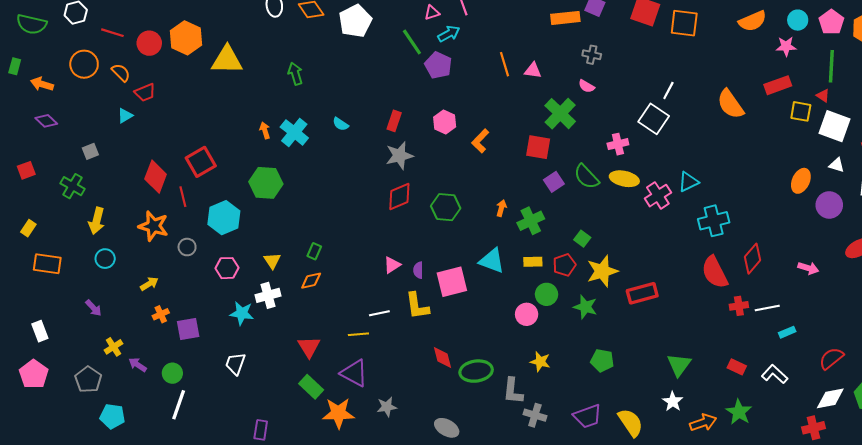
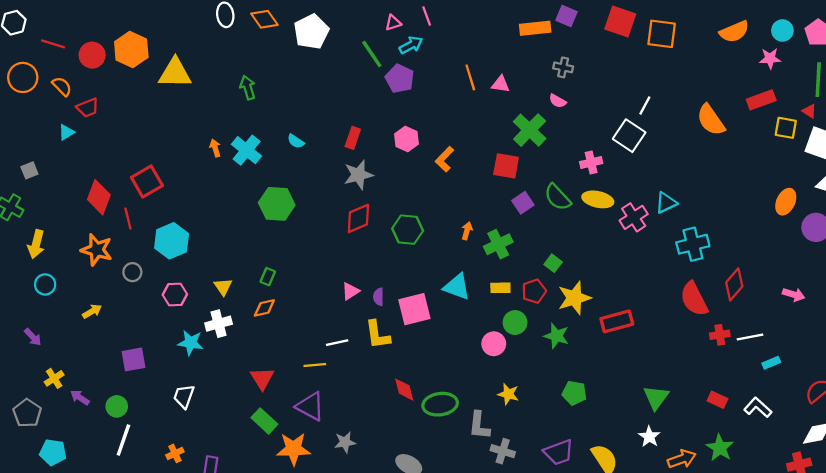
green hexagon: (266, 183) -> (277, 204), moved
orange cross: (161, 314) -> (175, 453), moved

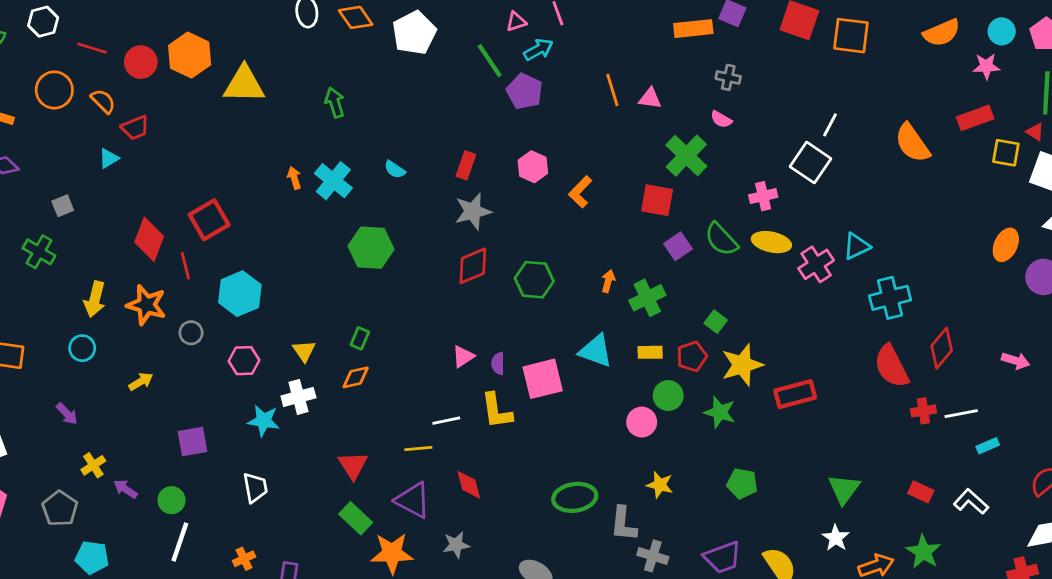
yellow arrow: (36, 244) -> (95, 299), moved
red diamond: (404, 390) -> (469, 485), moved
white trapezoid: (184, 396) -> (255, 488), turned 150

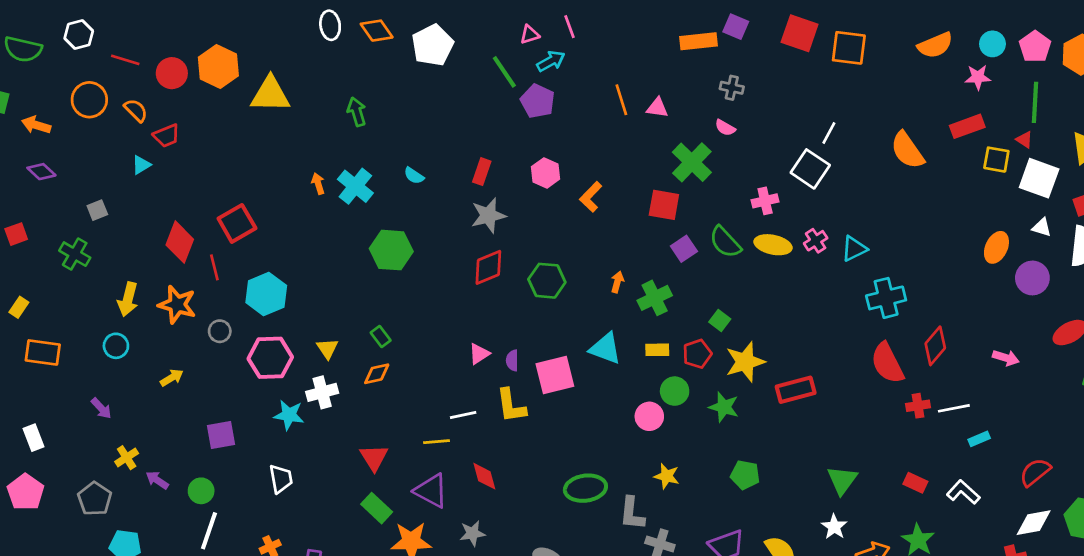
pink cross: (816, 264) -> (816, 241), moved, size x0.7
green rectangle: (360, 338) -> (381, 337), turned -60
pink hexagon: (244, 361) -> (270, 358), size x1.5

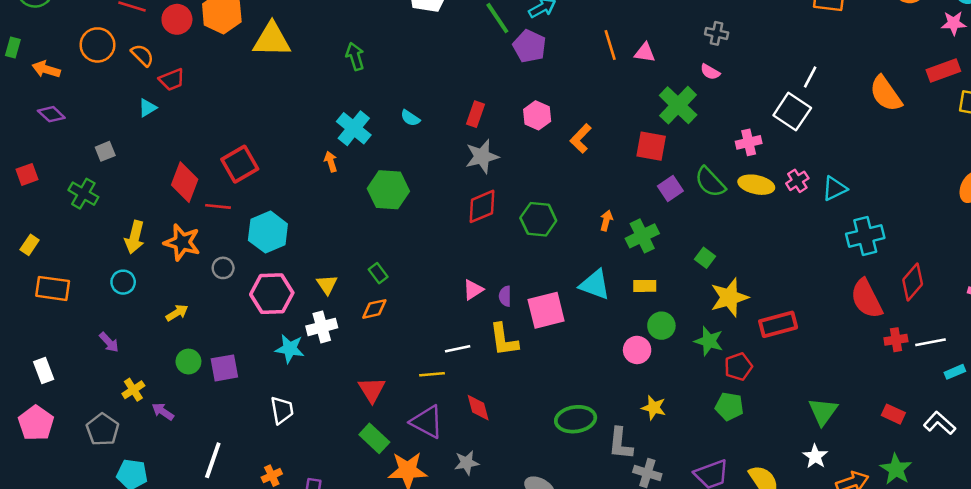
orange arrow: (318, 184) -> (331, 162), moved
red line: (214, 267) -> (218, 206), turned -70
red pentagon: (697, 354) -> (738, 367), moved
green circle: (201, 491) -> (188, 362), moved

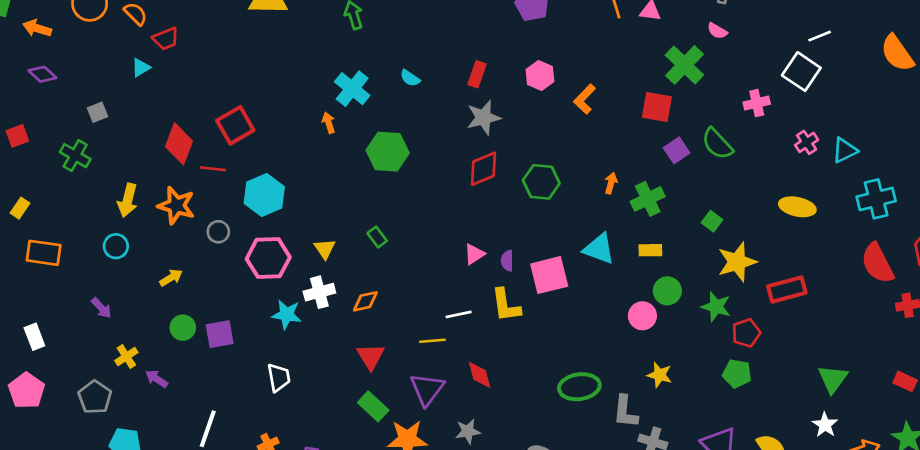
white line: (810, 77) -> (820, 36), turned 40
yellow ellipse: (756, 185) -> (797, 207), moved
orange diamond: (374, 309) -> (365, 301), moved
purple triangle: (427, 422) -> (427, 389), turned 39

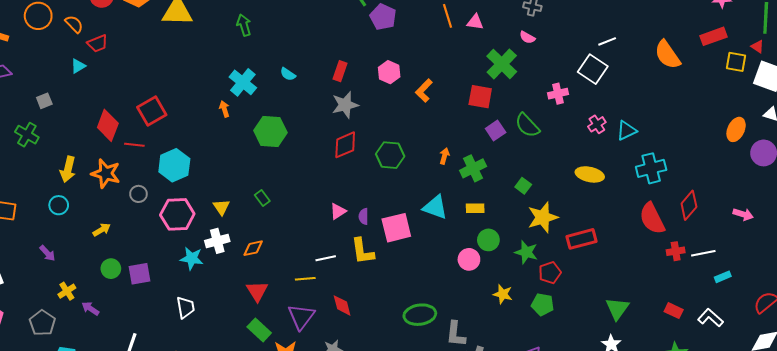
yellow star: (659, 375) -> (503, 294), moved

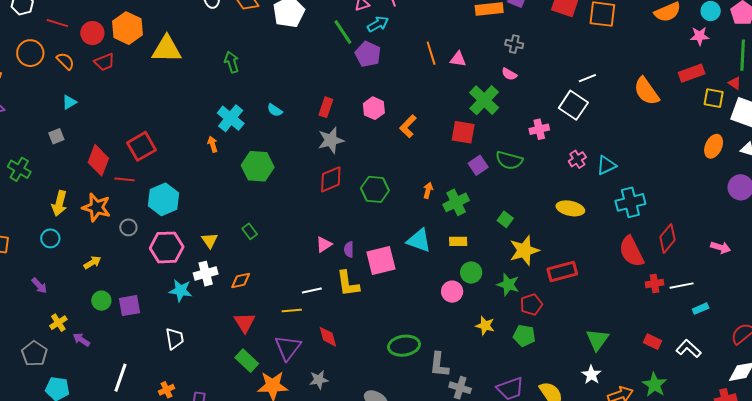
red trapezoid: (98, 43) -> (104, 62), moved
gray square: (44, 101) -> (56, 136), moved
green semicircle: (527, 125) -> (509, 160), turned -32
orange ellipse: (736, 129) -> (714, 146), moved

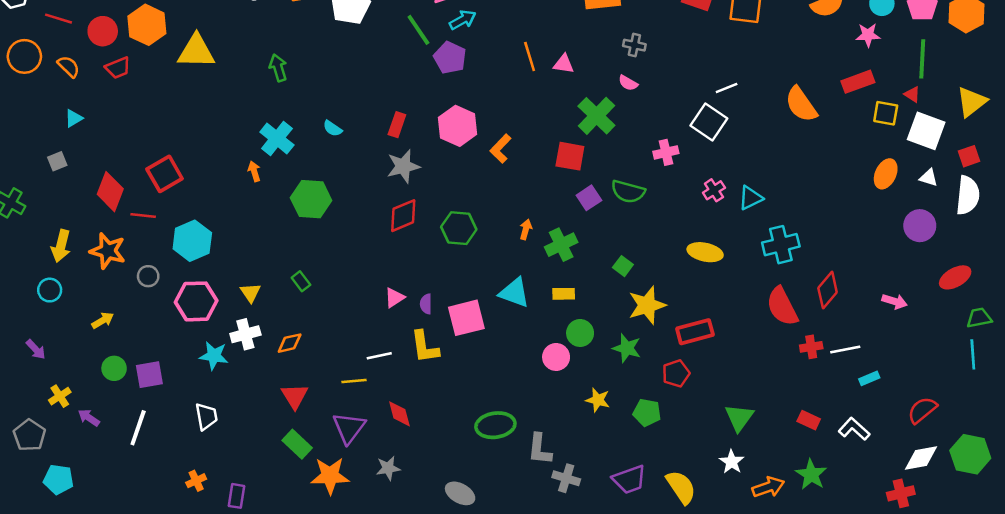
pink hexagon: (374, 108) -> (458, 126), size x1.4
red pentagon: (531, 305) -> (676, 373), moved
white line: (120, 378) -> (138, 428), moved

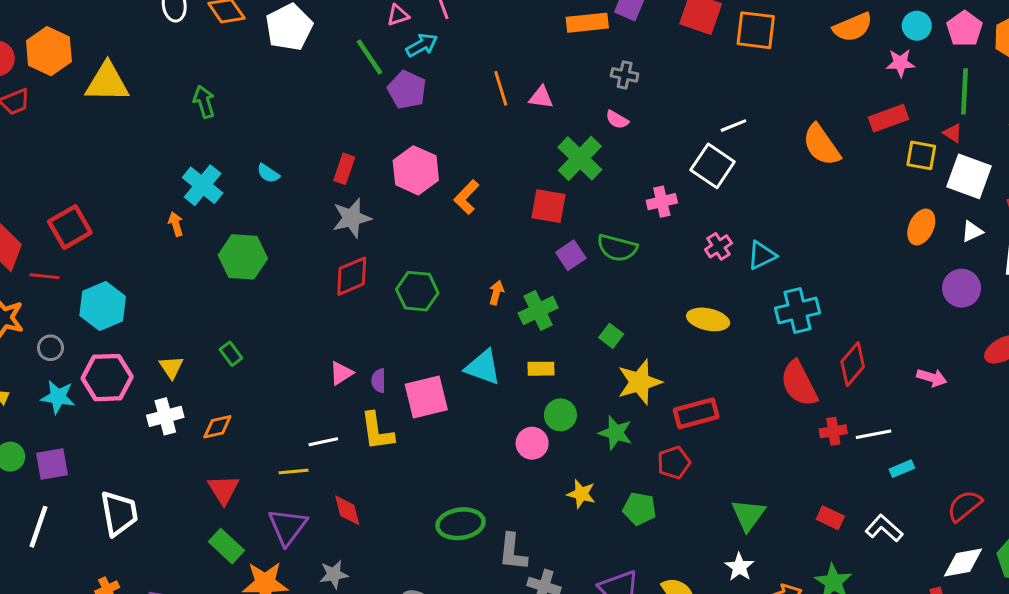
white triangle: (929, 178) -> (972, 231), turned -42
cyan star: (214, 356) -> (58, 397), moved
white trapezoid: (206, 416) -> (119, 513), size x1.4

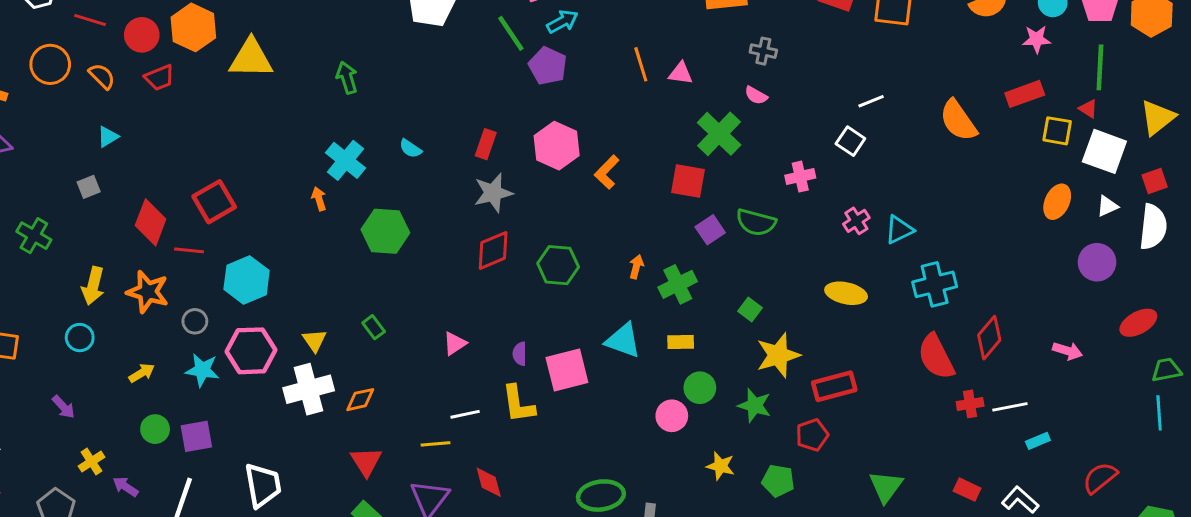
white square: (713, 166) -> (850, 141), size x0.7
pink triangle: (341, 373) -> (455, 343), moved
white cross: (165, 416) -> (309, 389), size x1.4

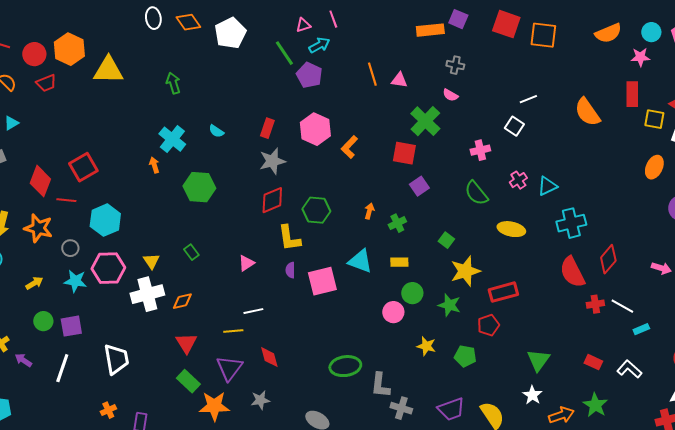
red rectangle: (1025, 94) -> (632, 94), turned -70
green semicircle: (756, 222) -> (476, 193), moved, turned 36
green cross: (678, 284) -> (397, 223), size x0.7
yellow L-shape: (518, 404) -> (289, 238), moved
white line: (1010, 407) -> (622, 306), turned 40

